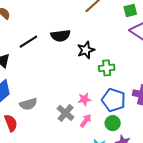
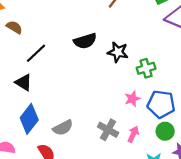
black line: (28, 42) -> (36, 53), moved
black star: (86, 50) -> (118, 52), turned -30
pink star: (84, 99) -> (132, 99), moved

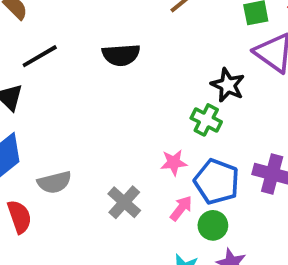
black star: (118, 52) -> (228, 85), moved
green cross: (146, 68) -> (206, 120), turned 30
pink arrow: (133, 134) -> (181, 208), moved

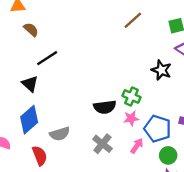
black semicircle: (121, 55) -> (105, 107), moved
green cross: (206, 120) -> (131, 96), moved
green circle: (213, 225) -> (168, 155), moved

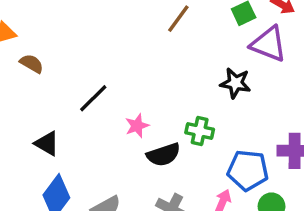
black line: (47, 58) -> (93, 98), moved
pink star: (131, 118) -> (137, 126), moved

